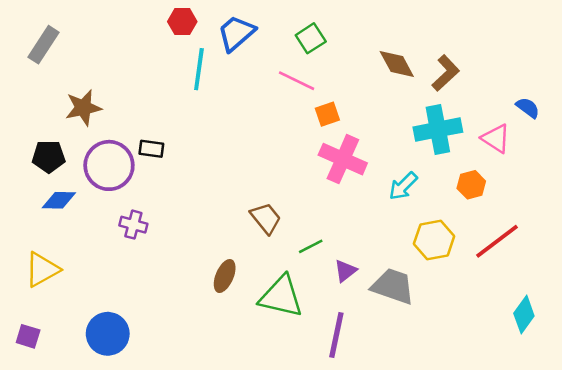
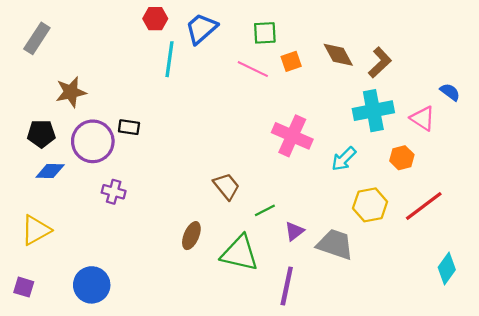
green square: (311, 38) -> (265, 33), turned 30
orange square: (327, 114) -> (291, 61), moved

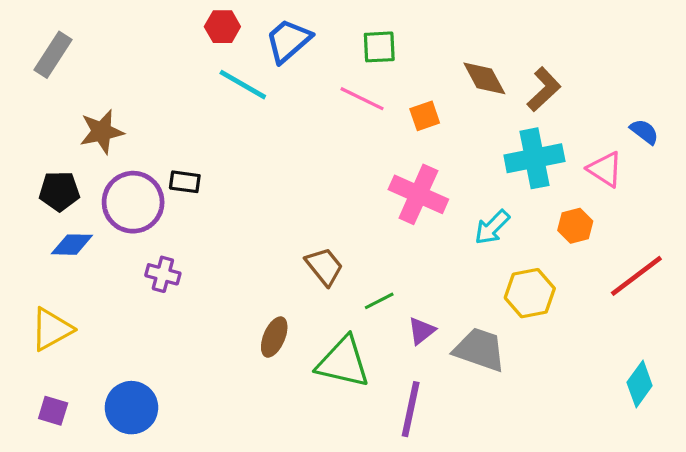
cyan line: (169, 59) -> (243, 85), turned -68
orange square: (291, 61) -> (425, 116), moved
red line: (424, 206) -> (636, 276), moved
purple square: (24, 287) -> (53, 411), moved

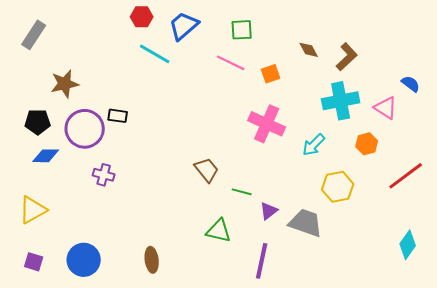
brown diamond: (484, 78) -> (309, 50), size x0.7
green line: (379, 301) -> (242, 192), turned 42
brown ellipse: (274, 337) -> (152, 260), moved, turned -30
green triangle: (343, 362) -> (219, 231), size x0.7

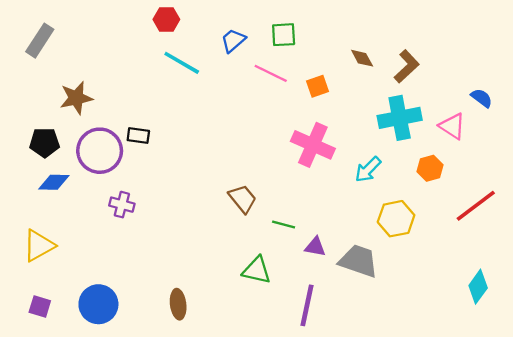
blue trapezoid: (184, 26) -> (233, 41), moved, size x0.7
purple triangle: (269, 211) -> (315, 247), turned 48

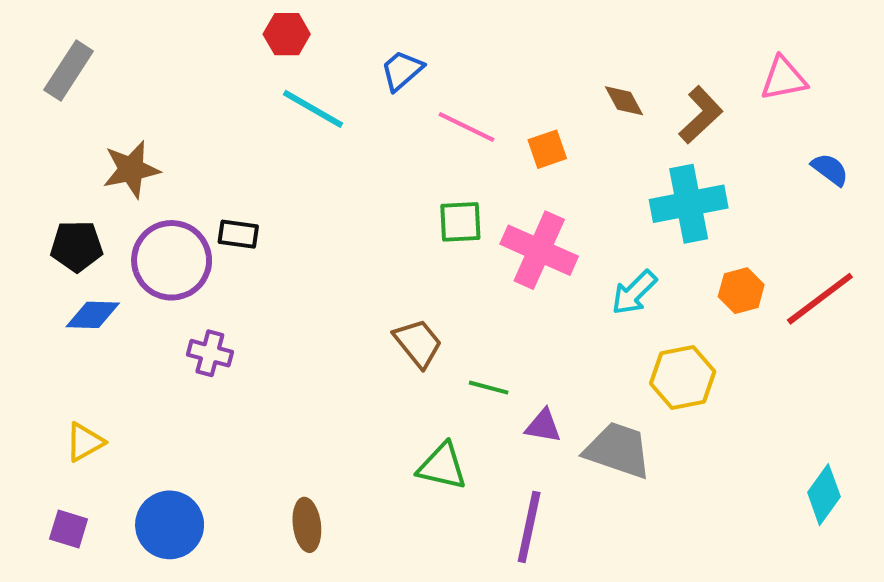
green square: (284, 35) -> (460, 222), moved
pink triangle: (452, 126) -> (784, 79), moved, turned -44
red line: (476, 206) -> (820, 299), moved
yellow triangle: (39, 246) -> (85, 442), moved, size x0.7

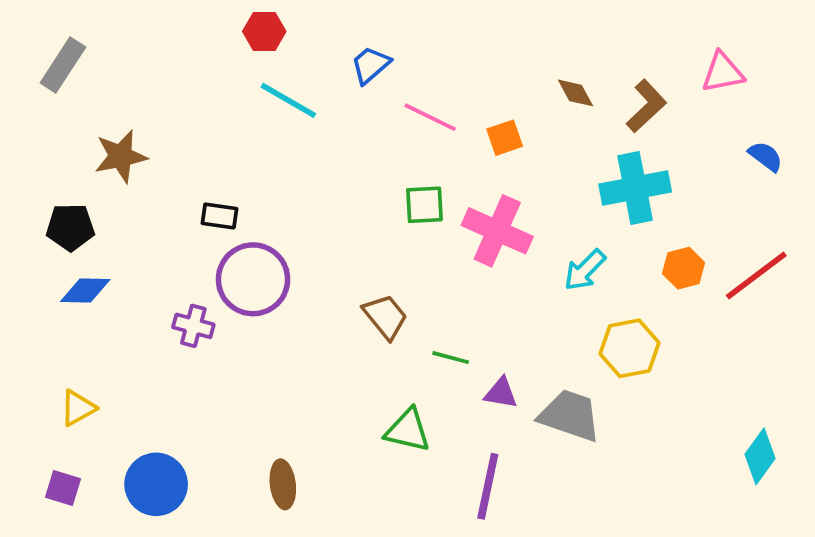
purple circle: (172, 260) -> (253, 279), moved

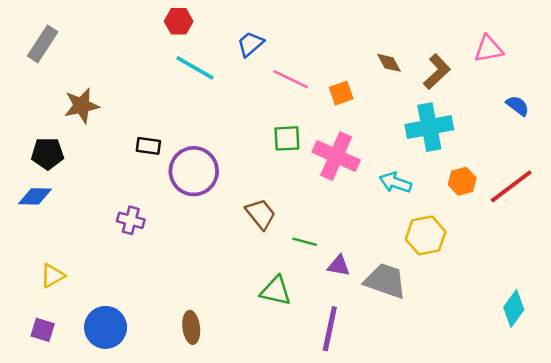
cyan arrow: (585, 270) -> (395, 183), turned 64
purple circle: (253, 279) -> (194, 171), moved
blue diamond: (85, 291) -> (35, 196), moved

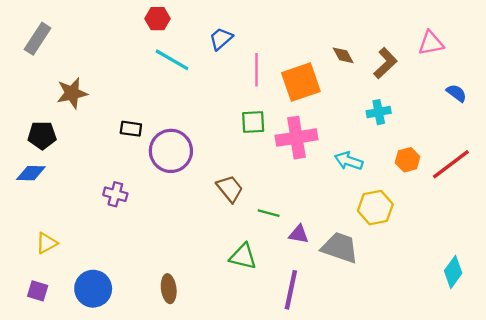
pink line: (291, 79) -> (256, 70), turned 64
orange square: (341, 93) -> (301, 82), size x1.8
cyan cross: (429, 127) -> (379, 112), size x0.6
pink cross: (336, 156) -> (296, 138), turned -33

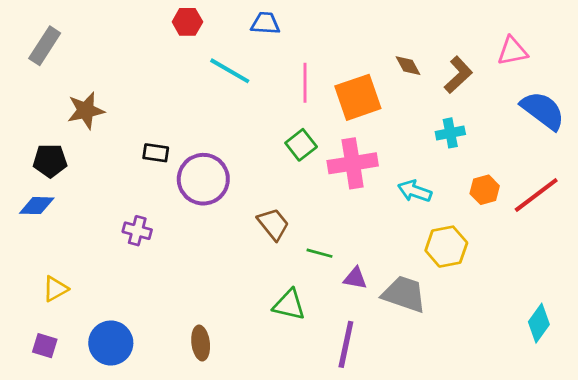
blue trapezoid: (221, 39) -> (265, 23), moved, turned 45
cyan line: (172, 60) -> (230, 71), moved
blue semicircle: (456, 93) -> (543, 110), size x1.8
green square: (253, 122) -> (301, 145), turned -35

